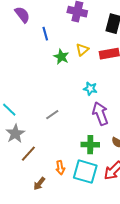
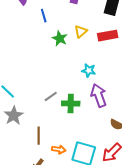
green cross: (90, 145) -> (71, 104), moved
brown line: (28, 154) -> (39, 136), moved, turned -42
orange arrow: (60, 168) -> (59, 150), turned -72

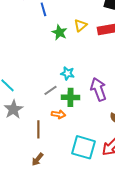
cyan star: (89, 71) -> (67, 73), moved
orange arrow: (59, 150) -> (58, 114), moved

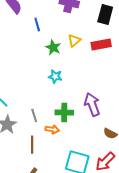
cyan star: (67, 73) -> (55, 76), moved
gray line: (50, 90) -> (34, 116), moved, turned -72

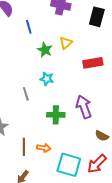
red rectangle: (101, 44) -> (93, 63), moved
gray line: (34, 116) -> (26, 94), moved
orange arrow: (52, 130) -> (44, 148), moved

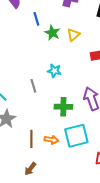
green star: (45, 50) -> (52, 33), moved
cyan square: (69, 165) -> (76, 136), moved, turned -30

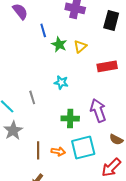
gray line: (33, 86) -> (32, 97), moved

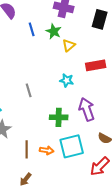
green star: (59, 44) -> (54, 31), moved
cyan star: (61, 82) -> (67, 80), moved
gray line: (32, 97) -> (29, 90), moved

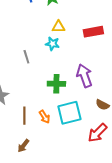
yellow triangle: (69, 45) -> (58, 27), moved, turned 40
cyan star: (67, 80) -> (52, 44), moved
orange arrow: (47, 150) -> (44, 117), turned 48

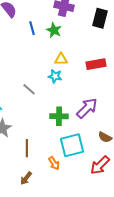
gray line: (26, 57) -> (29, 89), turned -32
purple arrow: (84, 76) -> (87, 108), turned 65
orange arrow: (44, 117) -> (54, 163), moved

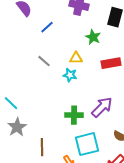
blue line: (32, 28) -> (47, 27), turned 64
green star: (54, 30) -> (93, 37), moved
gray line: (29, 89) -> (44, 61), moved

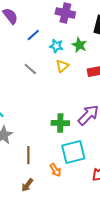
yellow triangle: (76, 58) -> (62, 66), turned -40
cyan star: (70, 75) -> (56, 46), moved

